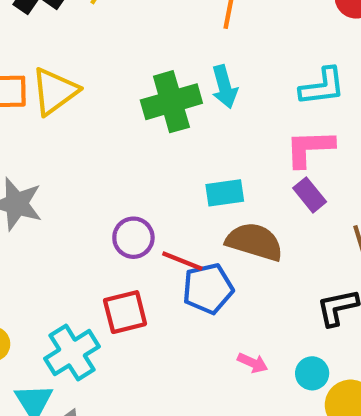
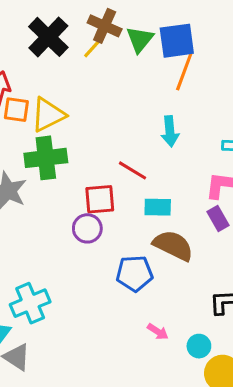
green cross: (171, 102) -> (46, 158), moved
red line: (182, 261) -> (133, 170), moved
red square: (125, 312) -> (100, 199), moved

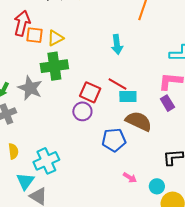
yellow triangle: (48, 115) -> (55, 38), size x0.7
cyan arrow: (170, 131) -> (117, 45), moved
red line: (133, 170) -> (118, 84), moved
red square: (100, 199) -> (90, 92), turned 30

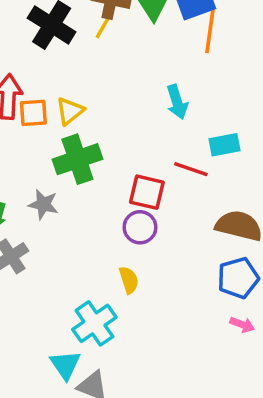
gray star: (30, 88) -> (43, 204), size x0.7
cyan rectangle: (128, 97) -> (224, 145), moved
blue pentagon: (114, 140) -> (238, 278), moved
yellow semicircle: (13, 151) -> (129, 280), moved

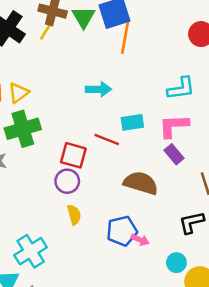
cyan arrow: (177, 102) -> (99, 89), turned -75
blue pentagon: (238, 278) -> (122, 231), moved
yellow semicircle: (129, 280) -> (74, 215), moved
pink arrow: (242, 325) -> (140, 240), moved

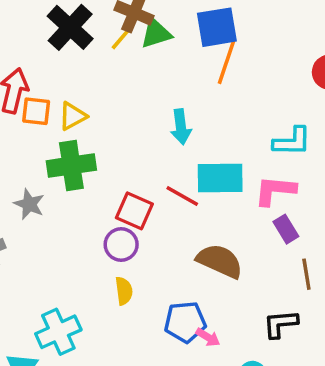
green triangle: (84, 17) -> (156, 33), moved, turned 35
cyan arrow: (99, 89) -> (181, 127), turned 75
cyan rectangle: (132, 122) -> (220, 178), size x1.5
purple rectangle: (174, 154) -> (286, 229), moved

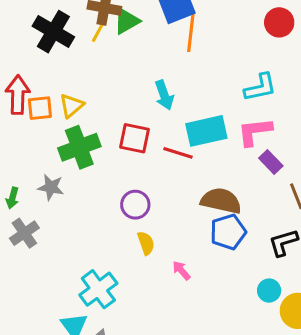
red square: (134, 211) -> (134, 138), moved
blue pentagon: (185, 322) -> (228, 232), moved
pink arrow: (208, 337) -> (181, 270), moved, turned -150

